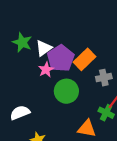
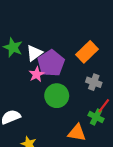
orange rectangle: (85, 59) -> (87, 52), moved
gray cross: (104, 78) -> (94, 82), turned 32

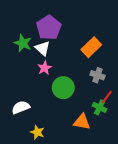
white triangle: (34, 53) -> (43, 48), turned -42
purple pentagon: (51, 63) -> (49, 28), moved

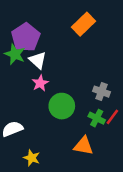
purple pentagon: (49, 28) -> (26, 37), moved
orange rectangle: (91, 47) -> (83, 24), moved
green cross: (100, 107) -> (97, 118), moved

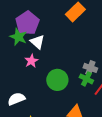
pink star: (40, 83) -> (31, 61), moved
green cross: (97, 118) -> (86, 79), moved

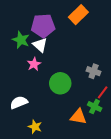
purple pentagon: (27, 23) -> (43, 26), moved, turned 30
green cross: (86, 79) -> (95, 107), moved

